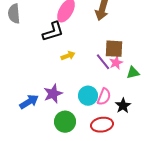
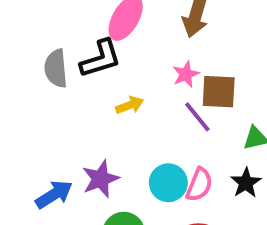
gray semicircle: (14, 14) -> (56, 68), moved
pink star: (116, 63) -> (186, 74), moved
black star: (123, 106) -> (246, 183), moved

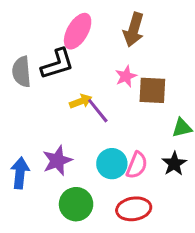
purple line: (197, 117) -> (98, 111), moved
blue arrow: (54, 194) -> (20, 173), turned -52

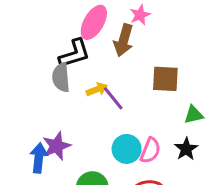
brown arrow: (134, 30) -> (124, 40), moved
gray semicircle: (21, 72) -> (61, 77), moved
pink star: (126, 76) -> (140, 15), moved
purple star: (57, 161) -> (57, 146), moved

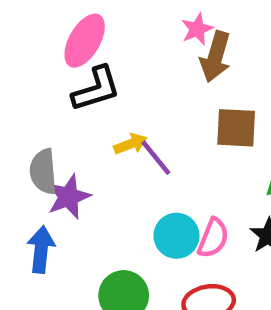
pink ellipse: (94, 22) -> (85, 41), moved
brown arrow: (124, 40) -> (215, 57), moved
gray semicircle: (61, 77) -> (43, 171), moved
purple star: (57, 146) -> (69, 197), moved

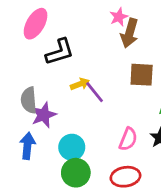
pink ellipse: (85, 41) -> (36, 24), moved
cyan circle: (176, 236) -> (72, 147), moved

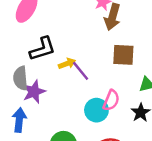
black L-shape: (60, 52) -> (43, 49), moved
pink semicircle: (128, 139) -> (111, 100), moved
cyan circle: (72, 147) -> (96, 110), moved

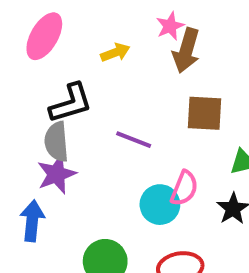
yellow arrow: (67, 64) -> (115, 52), moved
purple line: (81, 71) -> (134, 140), turned -30
gray semicircle: (20, 78) -> (56, 142), moved

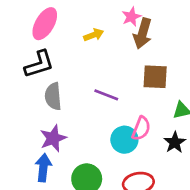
black L-shape: (71, 103) -> (39, 64), moved
purple star: (56, 174) -> (53, 138), moved
blue arrow: (32, 221) -> (43, 168), moved

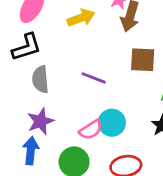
yellow arrow: (94, 35) -> (81, 18), size x1.4
pink semicircle: (141, 128) -> (91, 130), moved, turned 35

